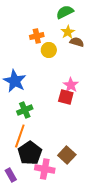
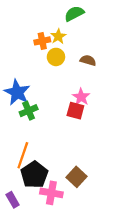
yellow star: (68, 32) -> (58, 36), moved
brown semicircle: (77, 42) -> (88, 60), moved
green cross: (25, 110) -> (29, 111), moved

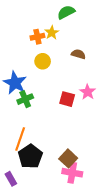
yellow circle: (56, 57) -> (43, 61), moved
pink star: (81, 97) -> (88, 92), moved
pink cross: (51, 193) -> (72, 173), moved

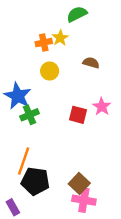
black pentagon: (30, 156) -> (35, 181), turned -30

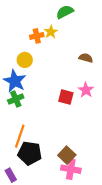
brown semicircle: (91, 63) -> (86, 58), moved
yellow circle: (50, 71) -> (25, 60), moved
green cross: (29, 115) -> (16, 99), moved

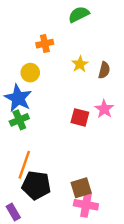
yellow star: (51, 32) -> (80, 64), moved
brown semicircle: (86, 58) -> (104, 70), turned 88
brown square: (67, 155) -> (81, 188), turned 30

